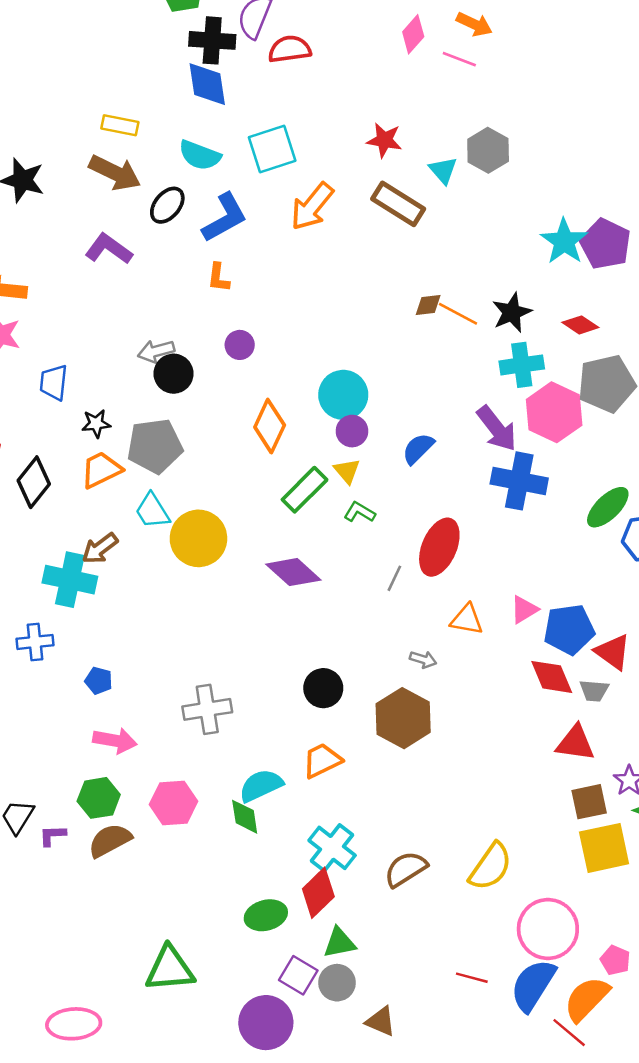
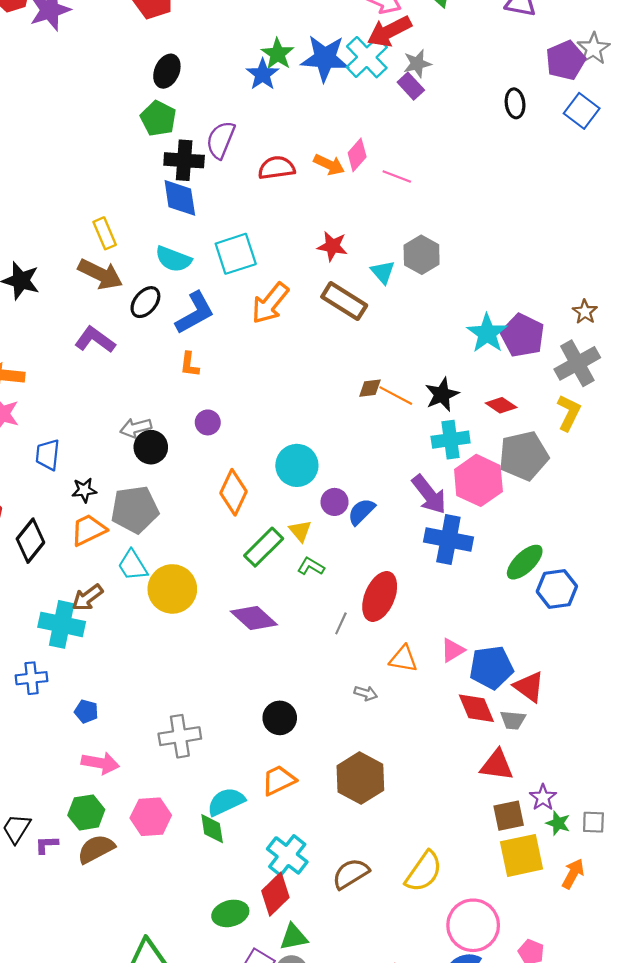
orange arrow: (474, 24) -> (329, 165), moved
red semicircle: (290, 49) -> (277, 168), moved
yellow rectangle: (120, 125) -> (105, 233), turned 56
purple circle: (352, 431) -> (335, 502), moved
brown hexagon: (403, 718) -> (360, 778), moved

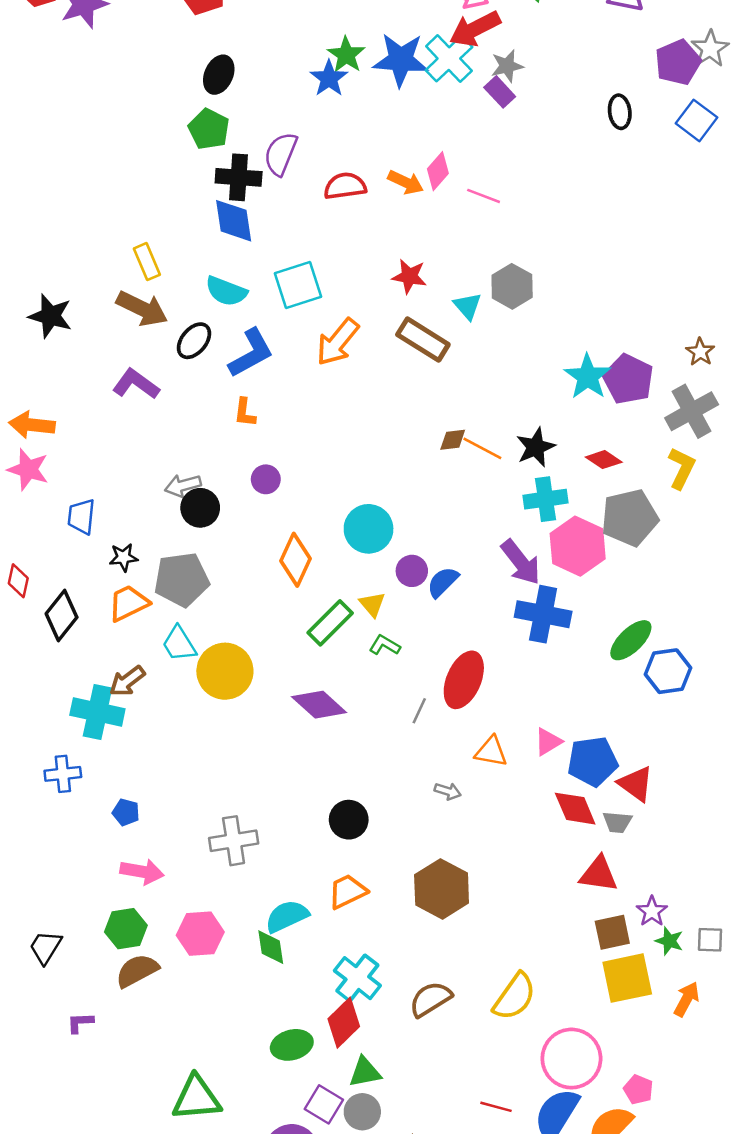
purple L-shape: (47, 845) -> (80, 1023), moved

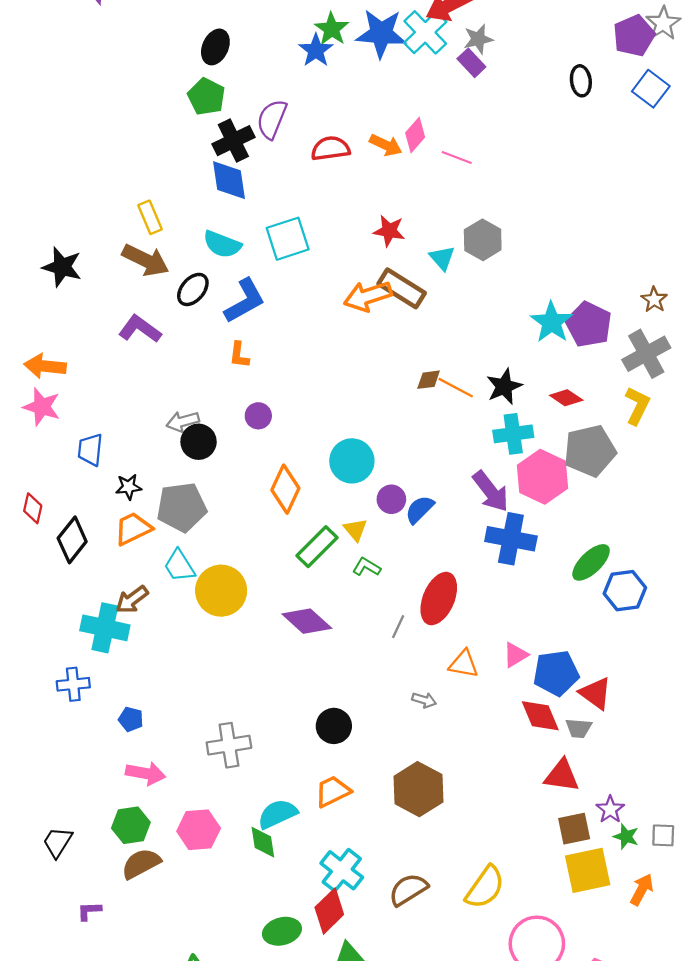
black cross: (239, 177) -> (233, 141), turned -30
orange arrow: (338, 342) -> (368, 296), moved, turned 33

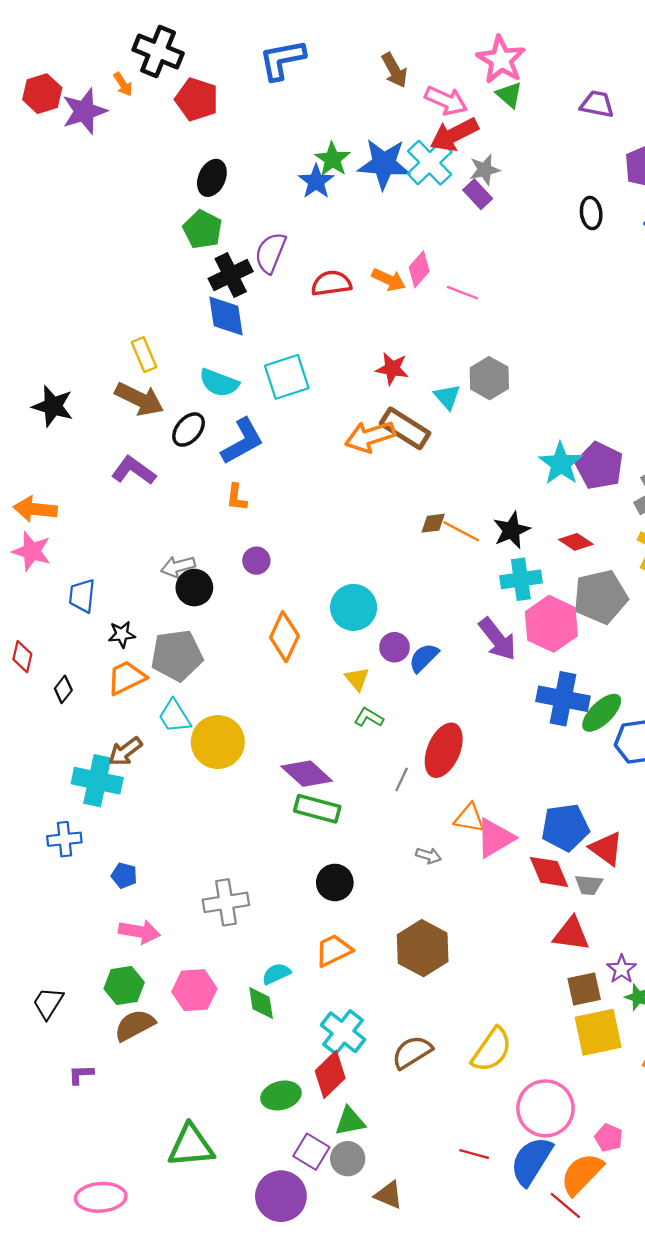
blue cross: (511, 539) -> (563, 699), moved
black diamond: (72, 540) -> (63, 689), size x0.6
green rectangle: (317, 547) -> (317, 809), moved, turned 60
pink triangle: (515, 655) -> (495, 838), moved, size x1.5
cyan semicircle: (277, 814) -> (276, 974), size x0.7

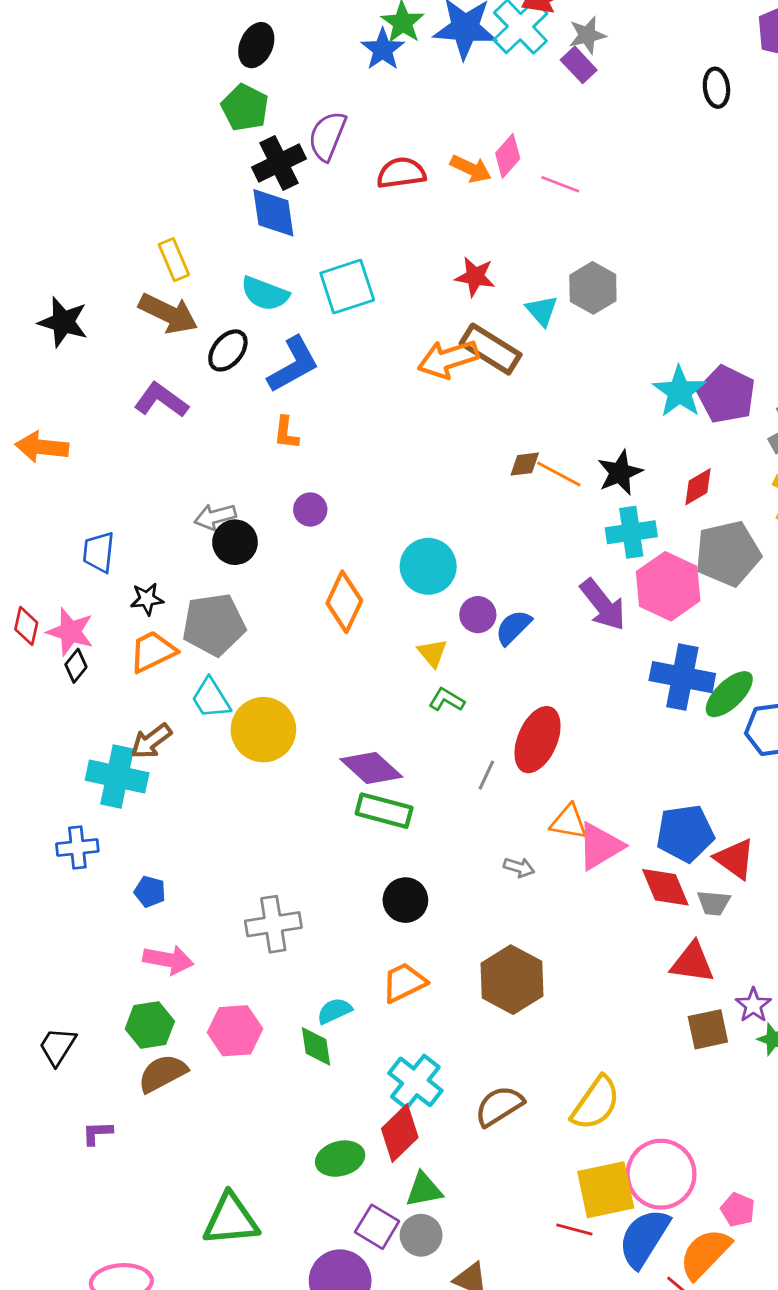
red diamond: (576, 542) -> (698, 487), turned -64
pink star: (32, 551) -> (70, 632), moved
yellow square: (598, 1032) -> (606, 1190), moved

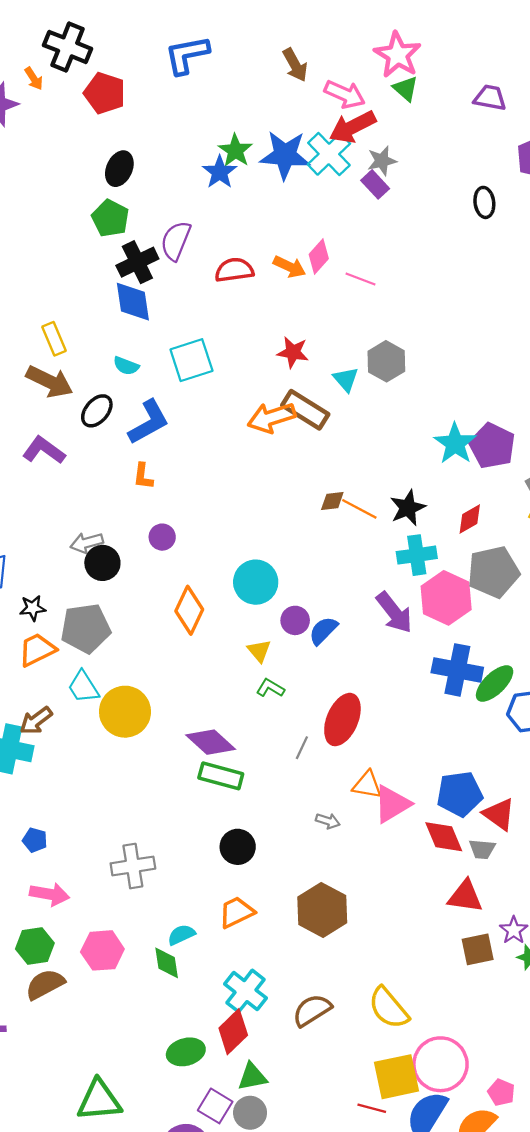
cyan semicircle: (265, 294) -> (126, 366), size x0.7
yellow semicircle: (596, 1103) -> (389, 1008), turned 105

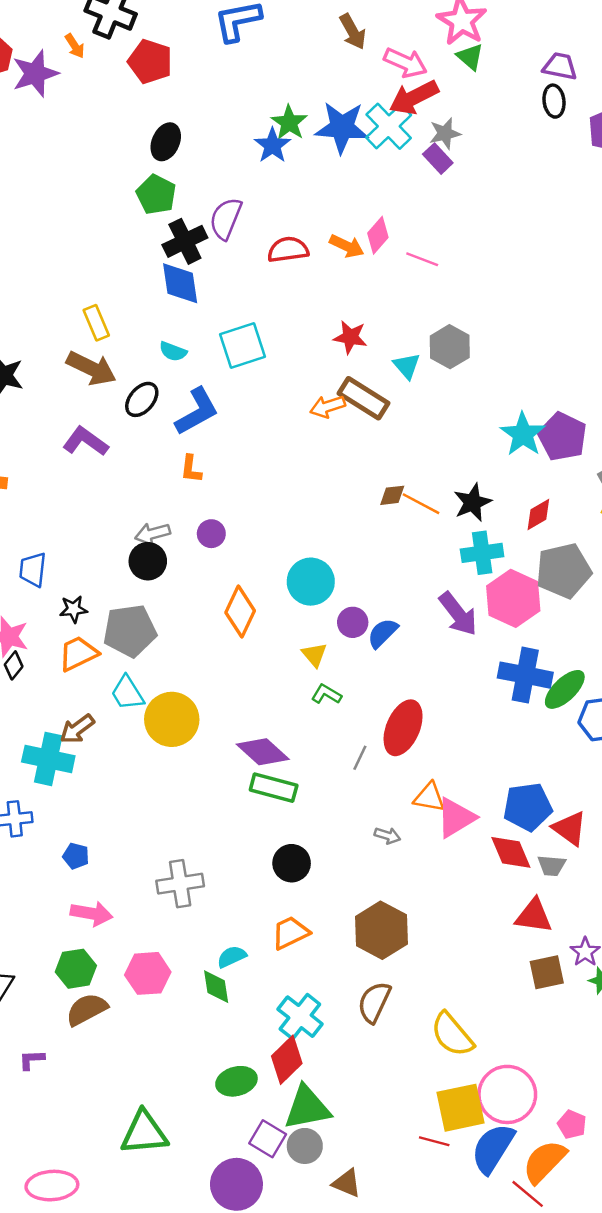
black ellipse: (484, 202) -> (554, 101), moved
orange arrow: (271, 418) -> (328, 407), size x0.7
gray arrow: (87, 543) -> (153, 534), moved
brown semicircle: (312, 1010) -> (374, 1002), moved, turned -33
green triangle: (252, 1077) -> (307, 1108), size x1.5

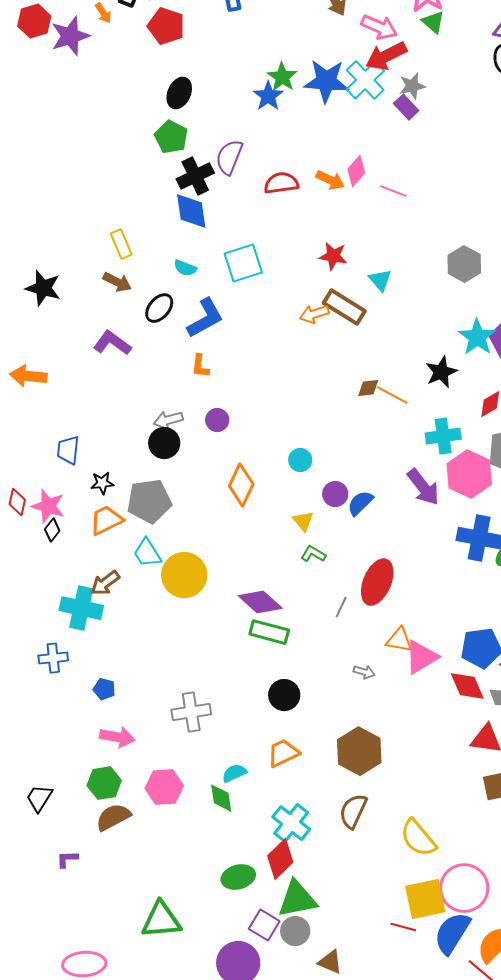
gray hexagon: (450, 347) -> (464, 264), moved
brown arrow: (91, 368) -> (117, 282), size x0.7
black star: (473, 502) -> (441, 372), moved
cyan circle: (311, 582) -> (300, 460), size x0.6

